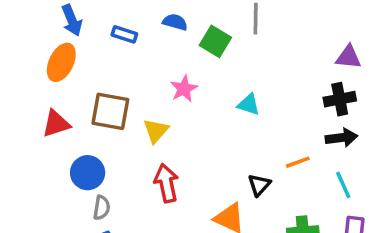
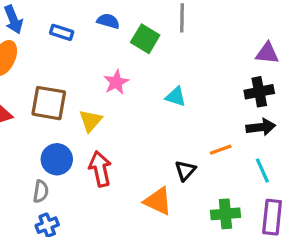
blue circle: (88, 173) -> (57, 159), moved

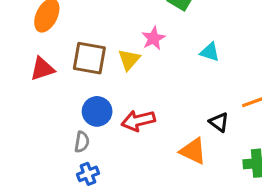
yellow triangle: (91, 121) -> (129, 60), moved
red arrow: (100, 169) -> (138, 121), turned -92
black triangle: (185, 171) -> (219, 122), turned -35

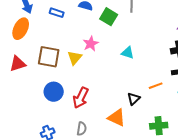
red arrow: (138, 121) -> (81, 98), turned -50
black triangle: (219, 122) -> (134, 99), turned 40
gray semicircle: (82, 142) -> (82, 129), moved

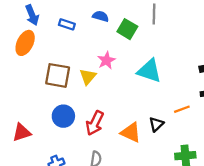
cyan triangle: (128, 53) -> (149, 71), size x1.6
red triangle: (18, 64) -> (22, 132), moved
orange triangle: (117, 118) -> (131, 132), moved

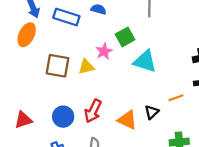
blue rectangle: (67, 24) -> (66, 17), size x1.6
green square: (127, 29) -> (125, 37), moved, turned 30
yellow triangle: (88, 77) -> (86, 67), turned 35
blue circle: (63, 116) -> (63, 117), moved

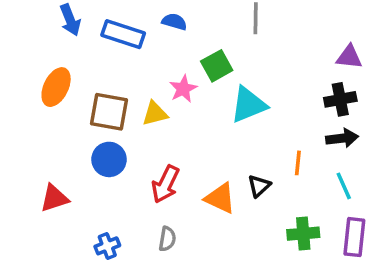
orange ellipse: (27, 35) -> (56, 87), moved
cyan triangle: (145, 61) -> (249, 105), turned -40
orange line: (176, 98) -> (298, 163), turned -64
blue circle: (63, 117) -> (109, 159), moved

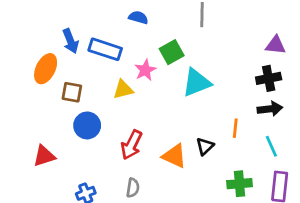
blue arrow: (70, 20) -> (71, 41), moved
blue rectangle: (123, 34) -> (105, 49), moved
brown square: (109, 112) -> (72, 92), moved, size x0.7

